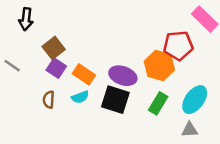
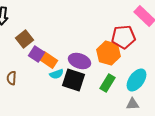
purple square: (56, 68) -> (36, 54), moved
cyan semicircle: (80, 97) -> (56, 74), moved
brown semicircle: (49, 100) -> (12, 78), moved

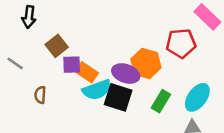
orange hexagon: (108, 53) -> (146, 63), moved
purple square: (36, 54) -> (72, 65), turned -35
cyan semicircle: (56, 74) -> (97, 90), size x1.6

